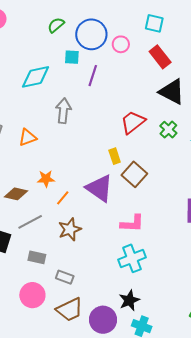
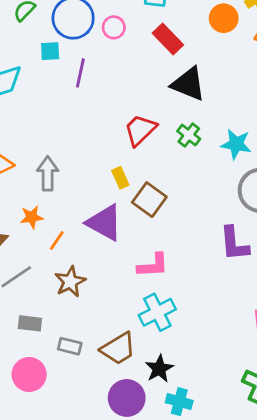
gray arrow: (63, 111) -> (48, 174), moved
brown trapezoid: (70, 310) -> (118, 349), moved

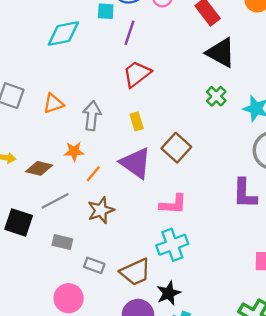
red trapezoid: (140, 130) -> (137, 74), moved
yellow rectangle: (120, 178) -> (137, 121), moved
pink circle: (29, 375) -> (69, 298), moved

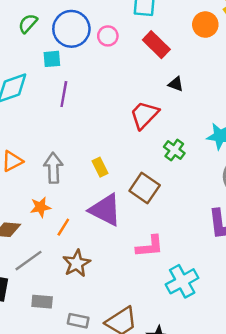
purple line: (130, 33) -> (64, 94), moved
black triangle: (221, 53) -> (176, 84), size x0.5
red trapezoid: (137, 74) -> (144, 115), moved
green cross: (216, 96) -> (174, 150), moved
cyan cross: (172, 245) -> (182, 281), moved

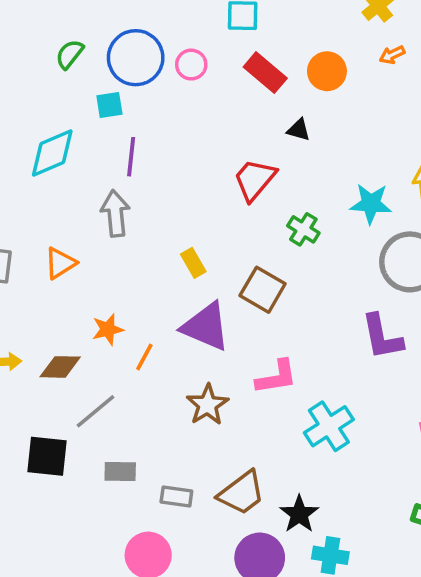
orange circle: (205, 25) -> (327, 71), moved
gray arrow: (53, 168) -> (115, 214), moved
brown star: (77, 263) -> (207, 405), moved

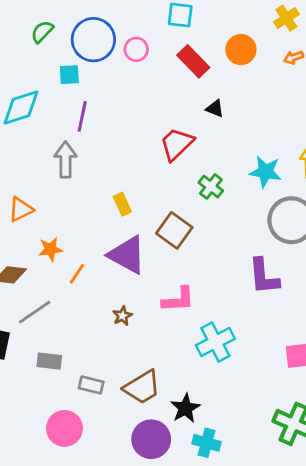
orange circle: (327, 71) -> (241, 50), moved
orange triangle: (60, 263) -> (21, 209), moved
brown star: (207, 405) -> (122, 316), size x0.6

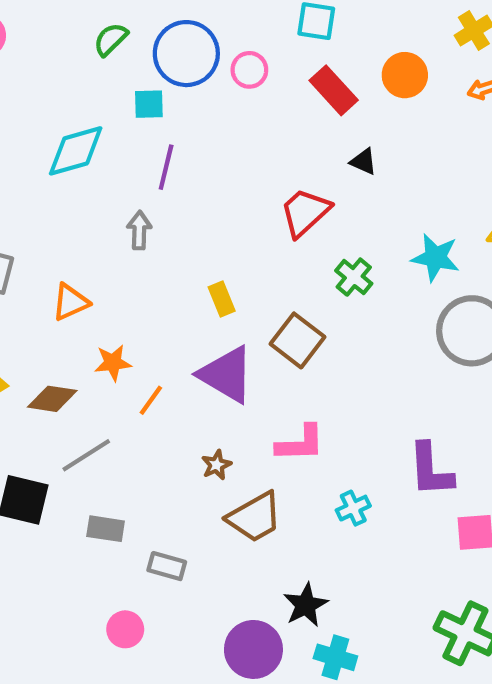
gray arrow: (65, 160) -> (139, 230), size x0.7
purple L-shape: (264, 276) -> (431, 470), moved
cyan cross: (215, 342) -> (353, 508), size x0.6
brown trapezoid: (142, 387) -> (255, 517), moved
pink circle: (64, 428) -> (125, 629), size x0.7

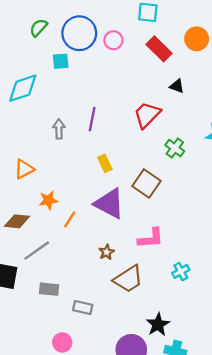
purple line: (166, 167) -> (92, 119), moved

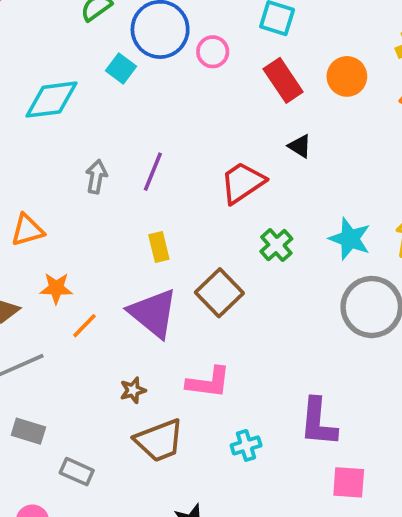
cyan square: (61, 61) -> (121, 68), turned 30

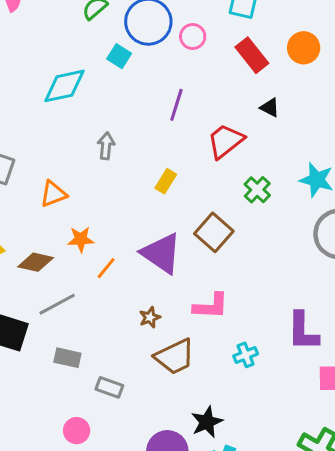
purple line: (153, 172) -> (176, 105), moved
yellow rectangle: (159, 247) -> (166, 181), moved, turned 50

